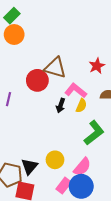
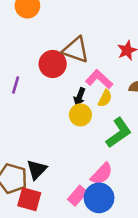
yellow circle: (55, 160) -> (80, 115), moved

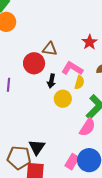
brown triangle: (76, 50) -> (50, 49), size x0.7
black arrow: (80, 97) -> (51, 81), moved
pink semicircle: (102, 174) -> (87, 127), moved

